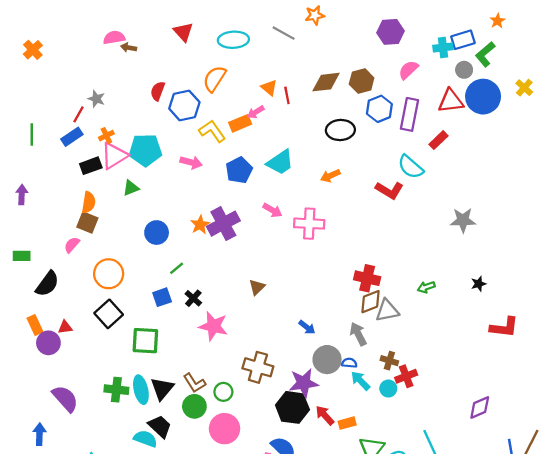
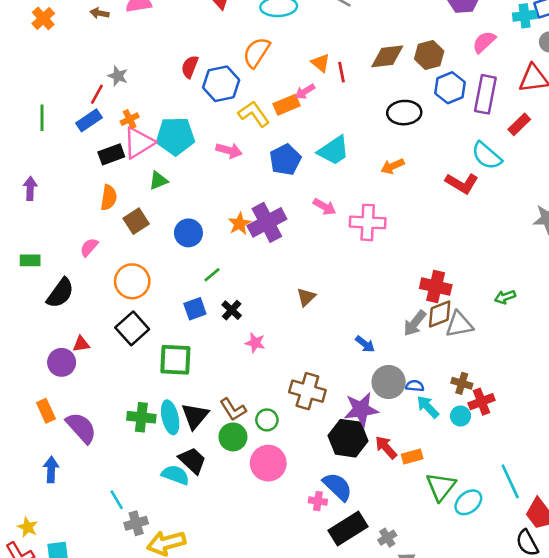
brown arrow: (129, 48) -> (100, 13), moved
brown square: (87, 222) -> (136, 221), moved, turned 35
orange rectangle: (35, 325) -> (46, 411), moved
pink star: (213, 326) -> (255, 343), size x0.6
gray arrow: (358, 334) -> (415, 323), moved, turned -115

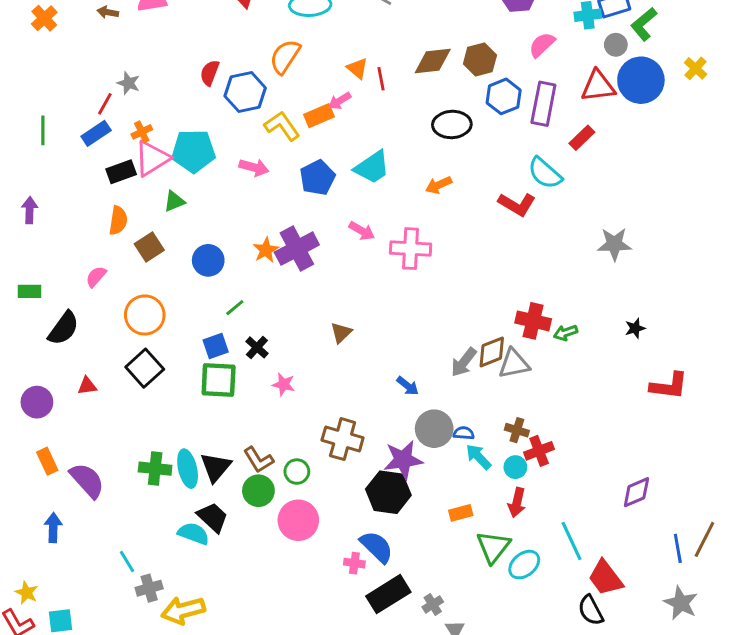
red cross: (436, 287) -> (533, 321), moved
green square: (175, 360) -> (219, 380), moved
purple circle: (62, 362) -> (37, 402), moved
red arrow: (386, 447) -> (517, 503), moved, turned -125

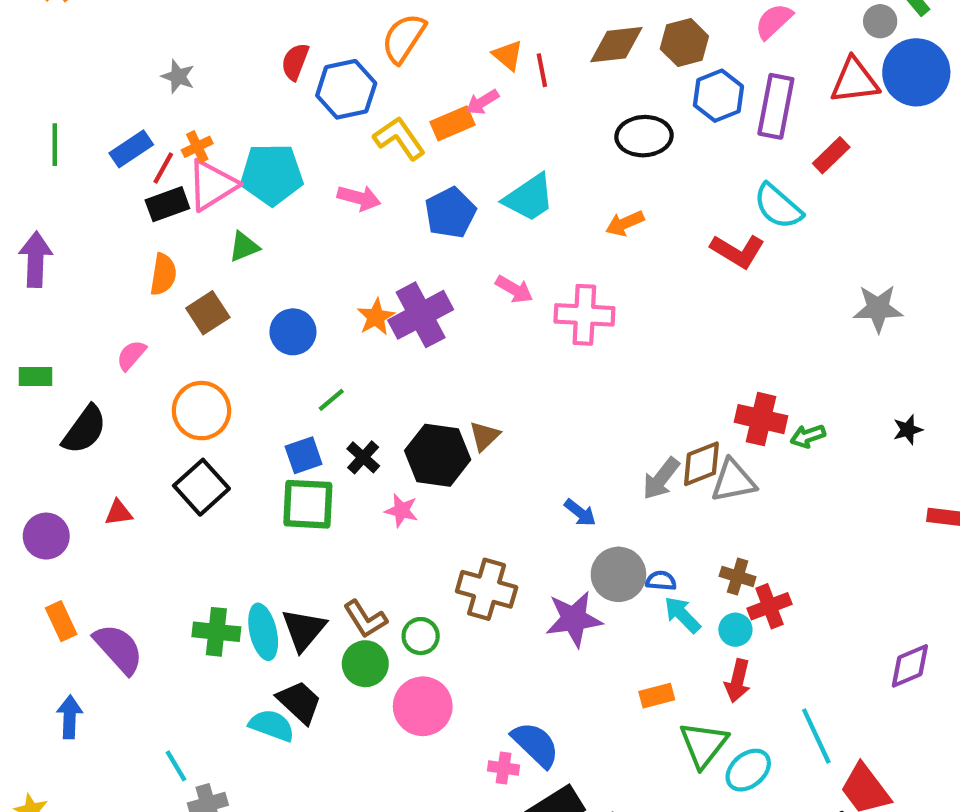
red line: (105, 104) -> (163, 168), moved
purple arrow: (30, 210) -> (36, 260), size x1.4
black hexagon: (388, 492) -> (438, 455), moved

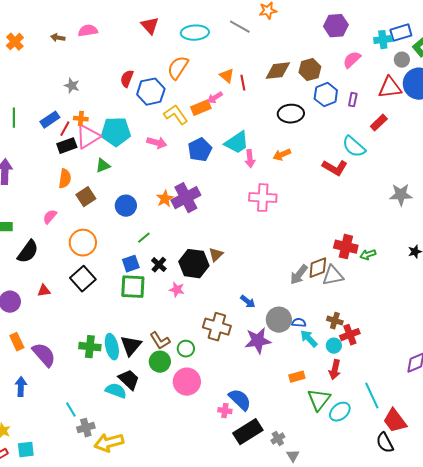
purple rectangle: (776, 106) -> (353, 100), size x0.5
orange cross: (197, 147) -> (81, 119), turned 32
pink arrow: (514, 289) -> (250, 159), moved, turned 54
blue arrow: (580, 513) -> (248, 302), moved

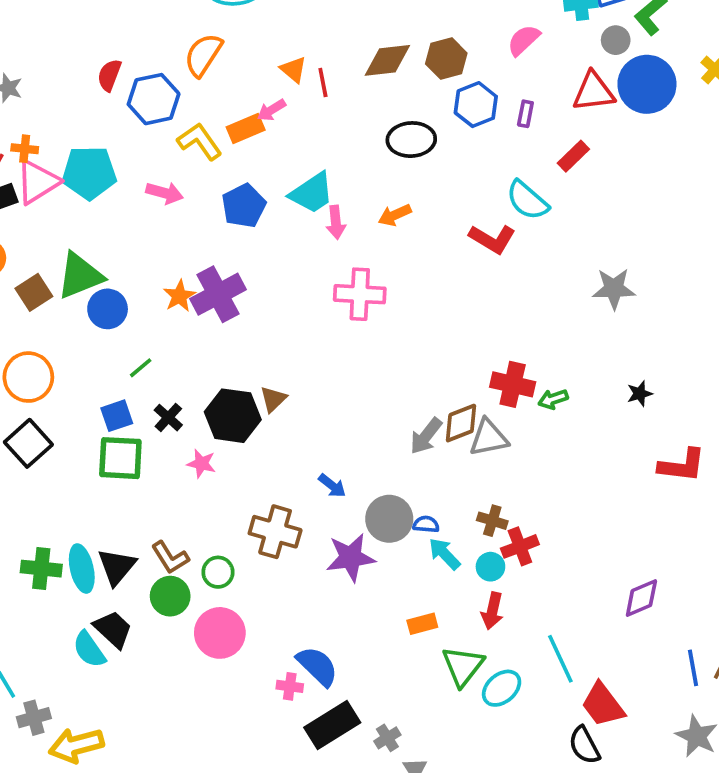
green triangle: (103, 166) -> (80, 276), moved, size x1.8
cyan semicircle: (116, 391) -> (89, 650), turned -145

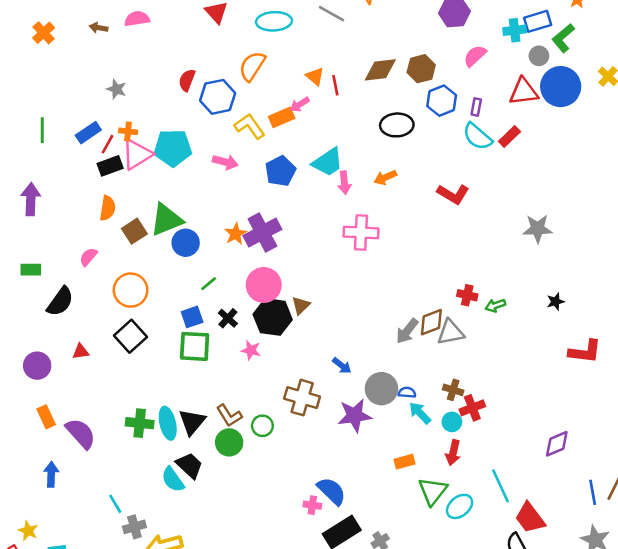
cyan semicircle: (527, 200) -> (477, 136), moved
red cross: (513, 384) -> (467, 295), size x0.7
pink circle: (220, 633) -> (264, 285), moved

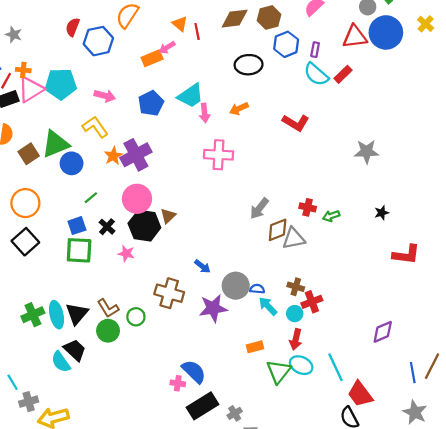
yellow L-shape: (250, 126) -> (95, 127), moved
gray arrow: (407, 331) -> (259, 208), moved
green cross: (140, 423) -> (33, 315), turned -30
cyan ellipse: (460, 506) -> (301, 365), moved, turned 65

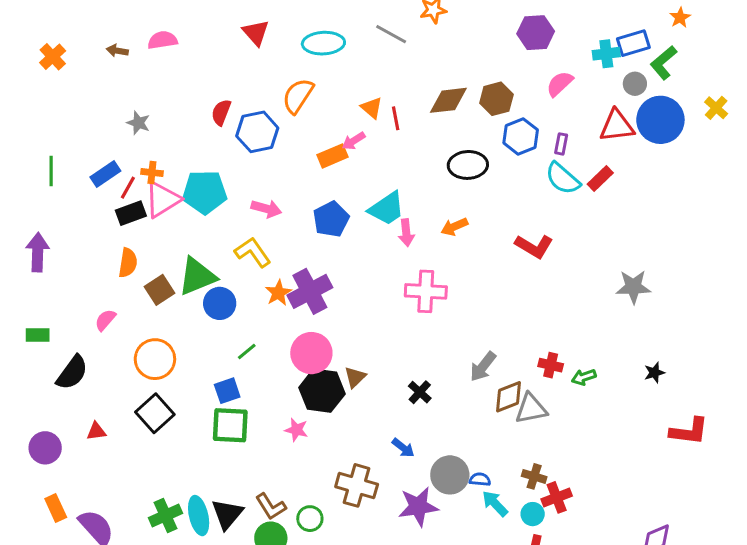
black cross: (107, 227) -> (420, 392), moved

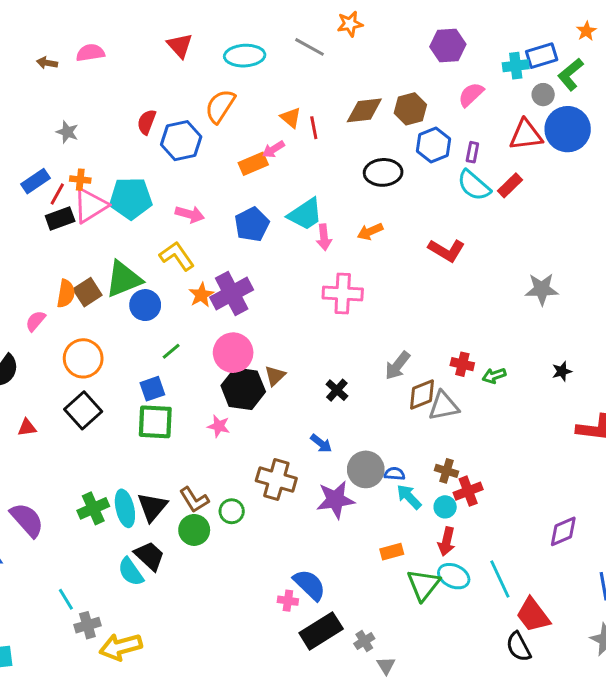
orange semicircle: (128, 263) -> (66, 294), moved

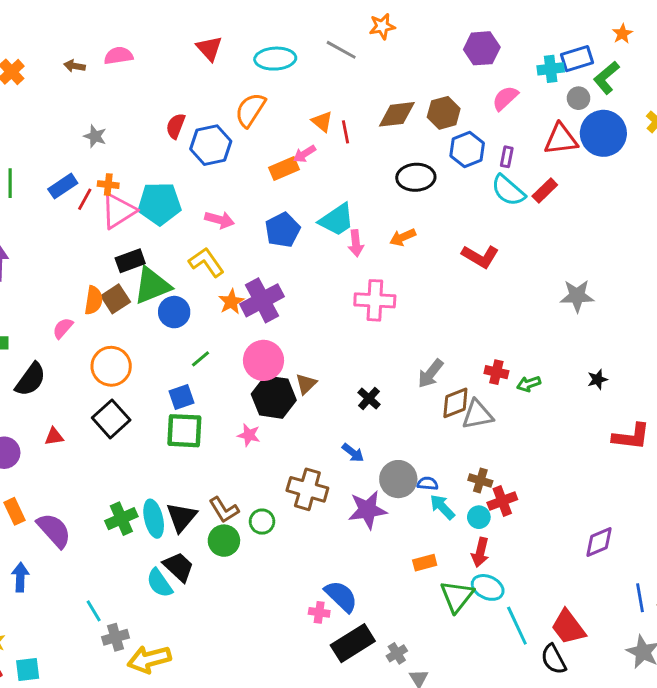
black rectangle: (60, 219) -> (130, 261), moved
cyan line: (500, 579) -> (517, 626), moved

